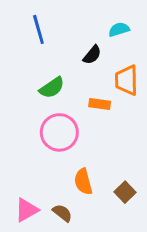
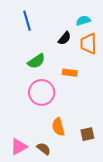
orange trapezoid: (126, 80) -> (88, 44), moved
brown square: (125, 192) -> (87, 134), turned 32

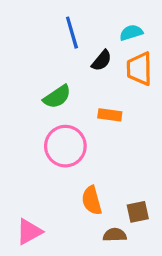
blue line: (27, 21) -> (72, 33), moved
brown semicircle: (44, 149) -> (115, 235), moved, turned -40

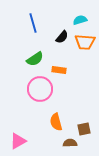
blue line: (72, 33) -> (33, 23), moved
orange trapezoid: (139, 69) -> (85, 42), turned -85
orange rectangle: (110, 115) -> (59, 70), moved

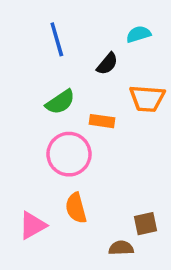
orange trapezoid: (85, 42) -> (147, 99), moved
orange semicircle: (56, 122) -> (76, 208), moved
pink triangle: (18, 141) -> (32, 225), moved

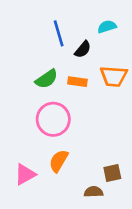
blue line: (57, 39) -> (59, 33), moved
orange rectangle: (102, 121) -> (77, 82), moved
orange semicircle: (76, 208) -> (59, 161), turned 45

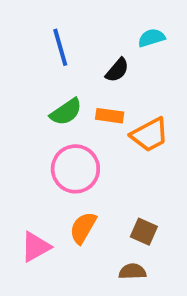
blue line: (59, 33) -> (60, 47), moved
orange trapezoid: (114, 76) -> (150, 135), moved, turned -32
brown square: (112, 173) -> (144, 232), moved, turned 36

